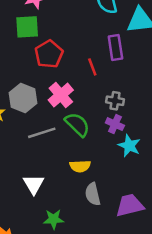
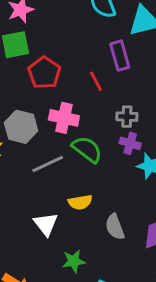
pink cross: (61, 95) -> (64, 118), turned -30
yellow semicircle: (80, 166) -> (80, 202), moved

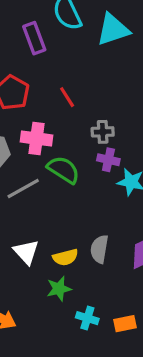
purple rectangle: (120, 56) -> (34, 38), moved
yellow semicircle: (80, 202) -> (65, 257), moved
gray semicircle: (115, 227) -> (99, 249), turned 35

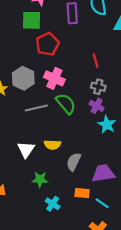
red line: (67, 97) -> (96, 61), moved
yellow semicircle: (65, 257) -> (52, 145), moved
orange rectangle: (125, 324) -> (82, 193), moved

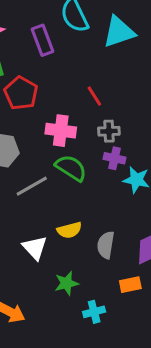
pink cross: (54, 78) -> (61, 131), moved
cyan cross: (53, 204) -> (94, 312), turned -32

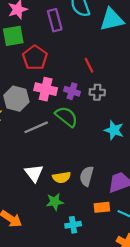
pink cross: (61, 131) -> (46, 89), moved
purple cross: (115, 158) -> (72, 91), moved
yellow semicircle: (69, 230) -> (62, 177), moved

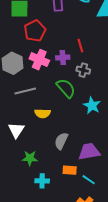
purple cross: (72, 91) -> (63, 57), moved, turned -32
green semicircle: (66, 117) -> (66, 88), moved
yellow semicircle: (62, 177) -> (43, 113), moved

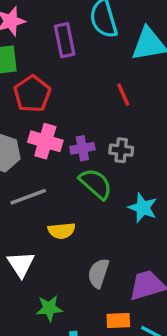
red line: (80, 46) -> (123, 95), moved
purple cross: (63, 57) -> (82, 148), moved

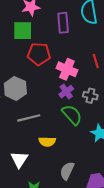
red pentagon: (32, 94) -> (39, 54), turned 30
pink cross: (45, 141) -> (67, 69), moved
purple cross: (82, 148) -> (66, 92), turned -32

